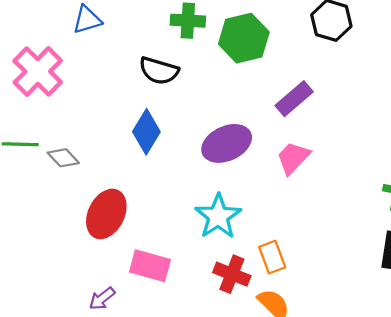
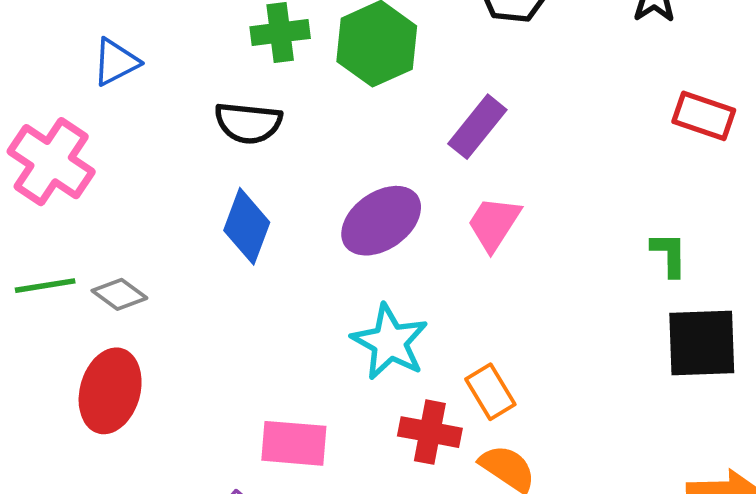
red ellipse: (106, 214) -> (110, 391), moved

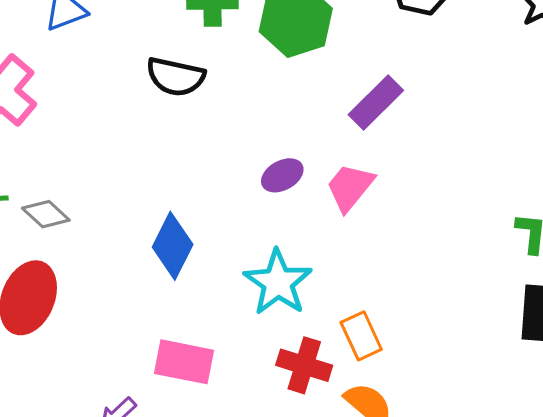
purple ellipse: (381, 221) -> (282, 175), size x0.6
pink trapezoid: (494, 224) -> (350, 187), moved
blue diamond: (247, 226) -> (173, 246), moved

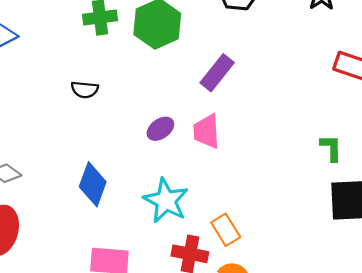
black semicircle: (176, 77) -> (85, 90), moved, size x0.7
pink trapezoid: (350, 187) -> (207, 131), turned -36

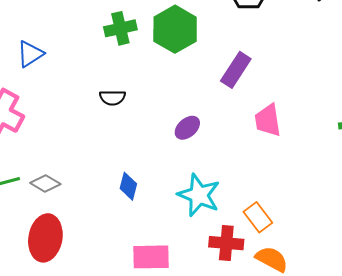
pink trapezoid: (207, 131) -> (268, 120), moved
blue diamond: (93, 184) -> (128, 186), size x0.7

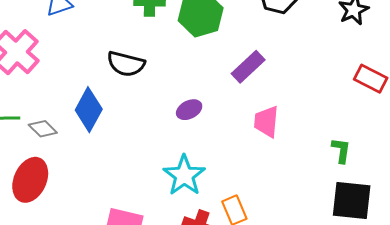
black semicircle: (112, 98) -> (126, 64), size x1.5
blue diamond: (128, 186) -> (89, 110), moved, size x1.6

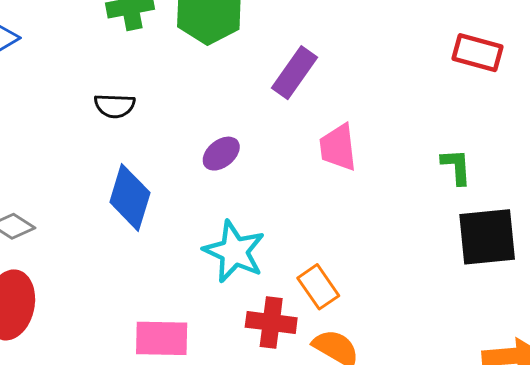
black semicircle: (126, 64) -> (115, 106), size x0.7
blue diamond: (89, 110) -> (130, 197), moved

